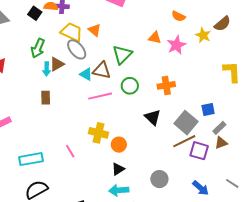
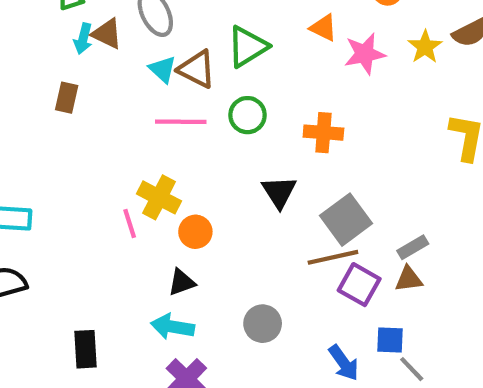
brown triangle: (57, 64) -> (107, 34), turned 42
blue square: (208, 110) -> (390, 340), moved
pink line: (70, 151) -> (130, 223), moved

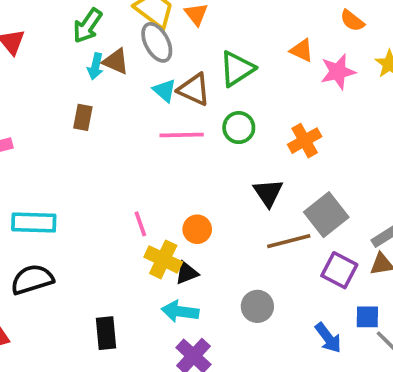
orange cross: (323, 133) -> (305, 141), turned -32
yellow cross: (159, 197) -> (163, 259), moved
brown line: (333, 257) -> (289, 241), moved

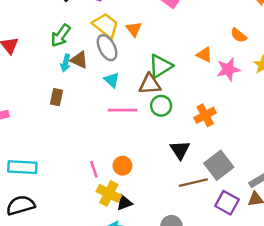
brown triangle: (194, 89) -> (150, 84), moved, turned -30
orange circle: (197, 229) -> (122, 166), moved

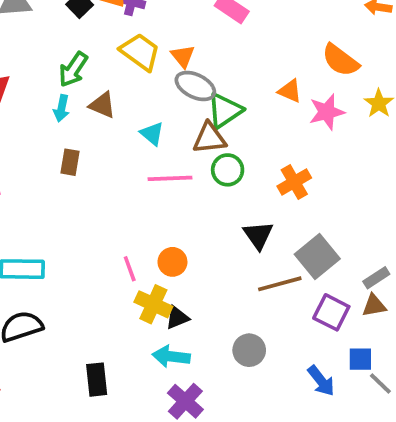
orange semicircle: (239, 35) -> (340, 60), size x1.5
gray ellipse: (107, 48) -> (195, 86), moved, turned -35
cyan arrow: (66, 63) -> (61, 108), moved

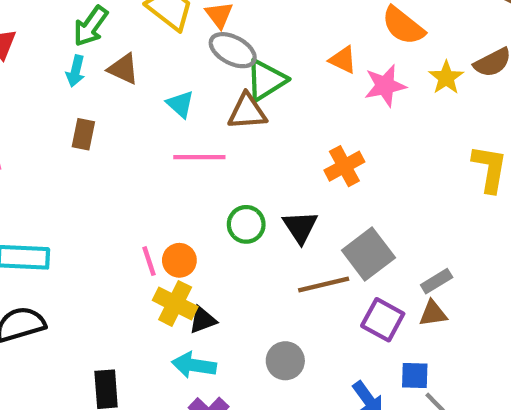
green circle: (228, 170) -> (246, 224), moved
orange circle: (172, 262) -> (179, 260), moved

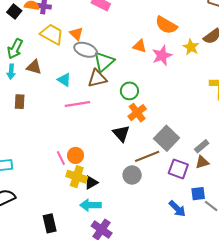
orange cross: (344, 166) -> (137, 113), moved
green circle: (246, 224) -> (129, 91), moved
black triangle: (300, 227) -> (121, 133), moved
gray circle: (285, 361) -> (132, 175), moved

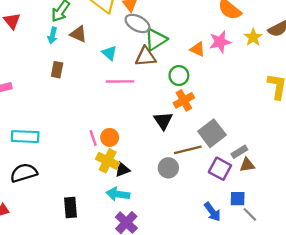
orange triangle: (140, 46) -> (198, 49), moved
gray rectangle: (202, 146) -> (239, 152), moved

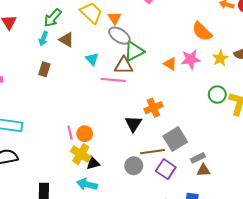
green circle: (179, 76) -> (217, 95), moved
pink line: (120, 81) -> (113, 80), moved
purple square: (220, 169) -> (166, 169), moved

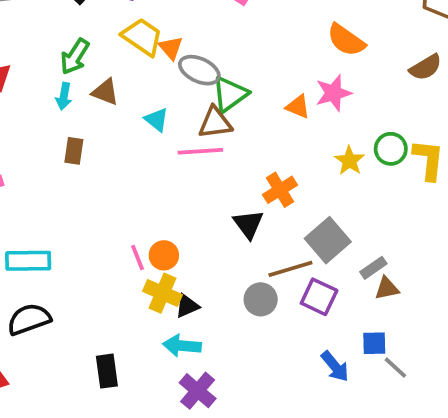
orange triangle: (115, 18) -> (171, 48), moved
yellow star: (220, 58) -> (349, 161), moved

